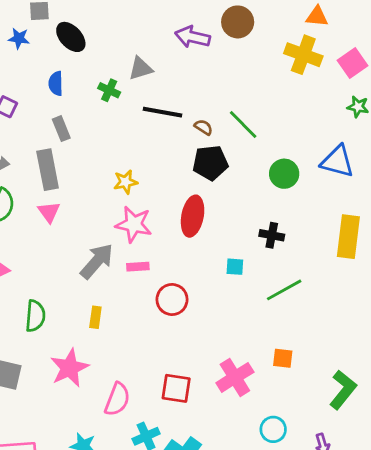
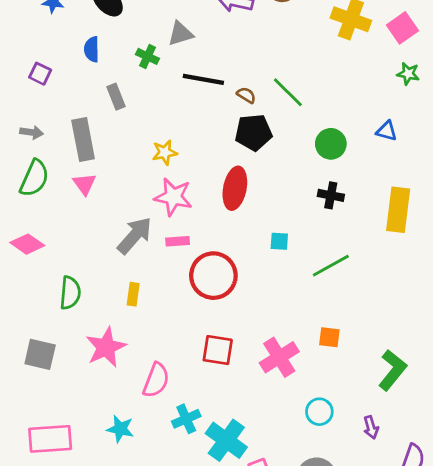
gray rectangle: (61, 129) -> (116, 97), moved
blue triangle: (337, 161) -> (387, 131), size x0.6
black cross: (272, 235) -> (331, 195), moved
red circle: (172, 299) -> (213, 276), size x1.4
red square: (176, 388) -> (218, 350), moved

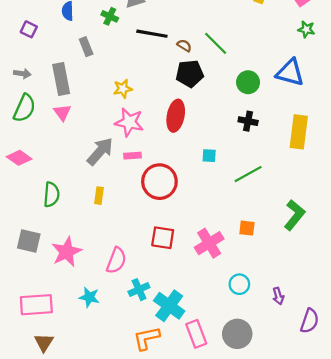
blue triangle: (387, 131) -> (290, 73), size x1.8
pink star: (106, 347) -> (67, 252), moved
green L-shape: (392, 370) -> (294, 215), moved

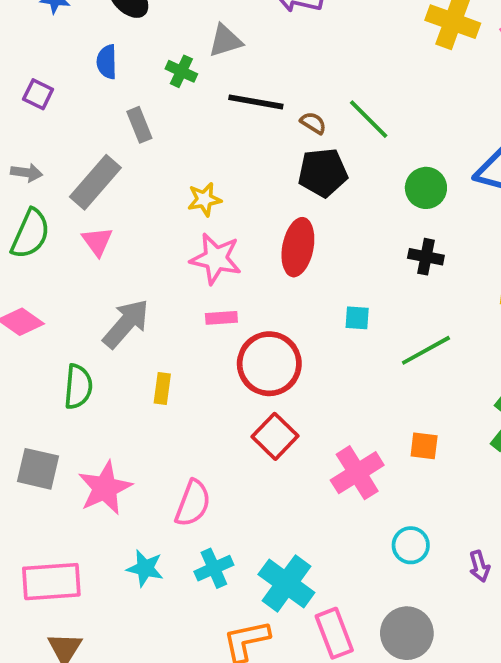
gray rectangle: (61, 79) -> (95, 182), turned 52
gray arrow: (100, 151) -> (126, 324), moved
red square: (163, 238) -> (275, 436), moved, turned 35
cyan cross: (139, 290) -> (214, 568), moved

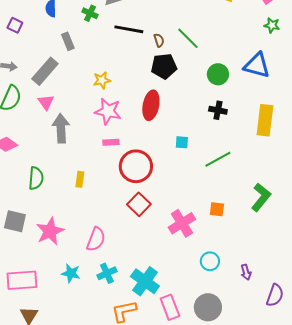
brown semicircle: (313, 123) -> (159, 40), turned 40
gray arrow: (126, 324) -> (61, 128), moved, turned -44

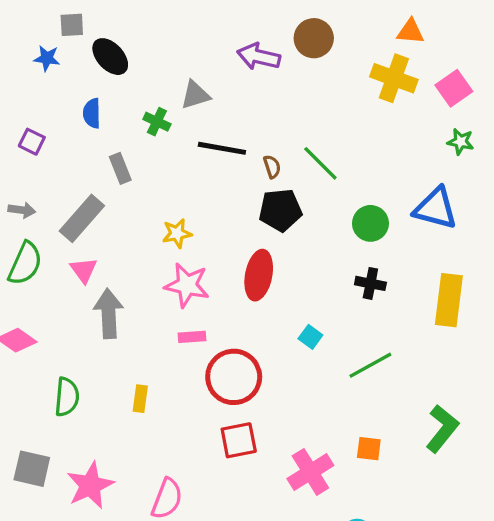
cyan square: (182, 142) -> (310, 337), turned 32
red square: (139, 204) -> (239, 440), turned 35

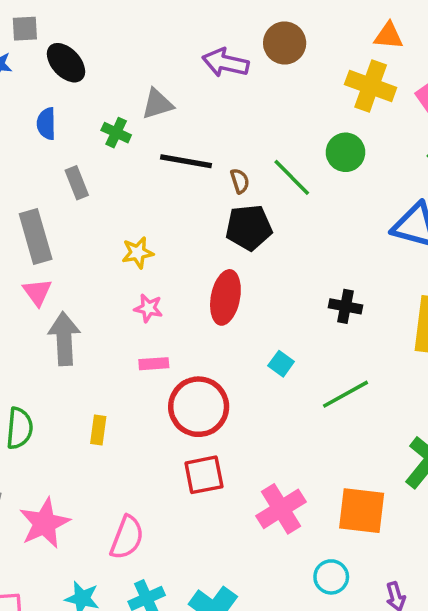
gray rectangle: (82, 218) -> (36, 237), turned -57
green circle: (370, 223) -> (346, 152), moved
pink star: (187, 285) -> (148, 308), size x0.6
orange square: (369, 449) -> (362, 511), moved, size x1.8

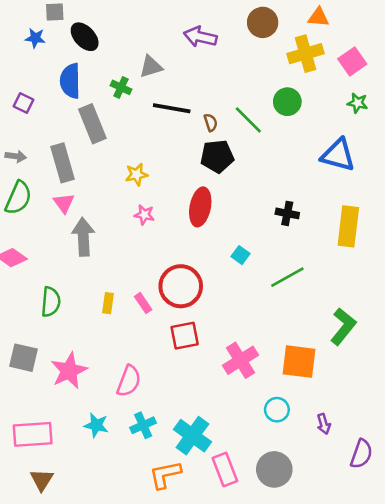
brown circle: (285, 43) -> (263, 22), moved
yellow cross: (371, 86) -> (305, 54), turned -36
blue semicircle: (46, 124) -> (70, 81), size x1.5
gray rectangle: (77, 183) -> (92, 124), size x1.6
pink rectangle: (154, 364) -> (143, 303), moved, turned 60

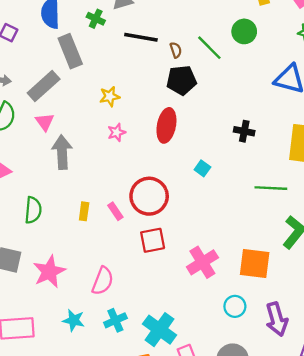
gray rectangle: (62, 163) -> (44, 86), turned 64
pink star: (144, 215) -> (117, 132), turned -30
green line: (287, 277) -> (271, 188), moved, turned 32
purple arrow: (324, 424) -> (277, 319), size x1.8

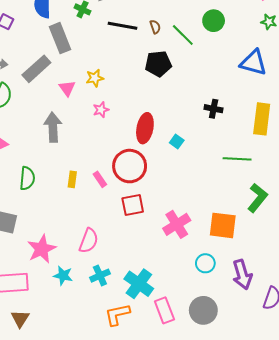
brown semicircle: (176, 50) -> (155, 27), moved
pink triangle: (45, 122) -> (67, 88), moved
red ellipse: (166, 125) -> (145, 128), moved
pink star: (49, 272) -> (42, 249), moved

